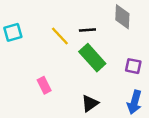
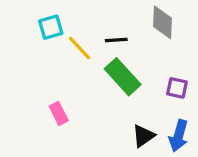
cyan square: (13, 32) -> (51, 27), moved
black triangle: (90, 103) -> (143, 136), moved

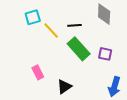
purple square: (177, 88) -> (105, 54), moved
black triangle: (143, 136) -> (64, 87), moved

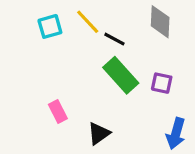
black line: (75, 25) -> (114, 39), turned 32
yellow line: (51, 30) -> (88, 22), moved

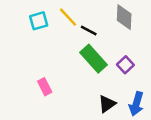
purple square: (162, 83) -> (125, 65), turned 35
black triangle: (99, 133) -> (107, 104), moved

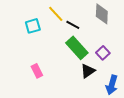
cyan square: (39, 21) -> (33, 26), moved
black triangle: (107, 104) -> (88, 71), moved

